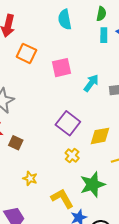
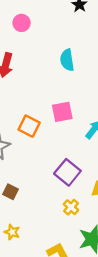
orange square: (26, 53) -> (29, 126), moved
yellow star: (30, 178) -> (12, 232), moved

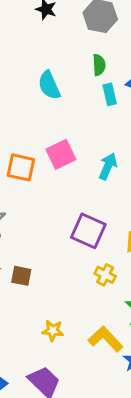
orange square: (29, 126) -> (21, 167), moved
yellow star: (12, 232) -> (53, 331), moved

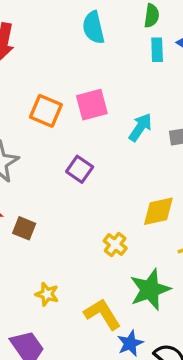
purple square: (88, 231) -> (80, 169), moved, size x0.7

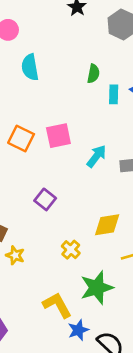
green semicircle: (152, 16) -> (93, 74), moved
cyan semicircle: (93, 27) -> (30, 67), moved
purple square: (80, 169) -> (45, 199), moved
yellow star: (47, 294) -> (15, 255), moved

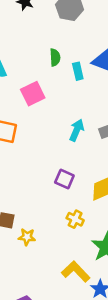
pink square: (58, 136) -> (33, 94), moved
purple square: (45, 199) -> (64, 179), moved

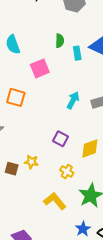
yellow star: (27, 237) -> (31, 162), moved
yellow L-shape: (76, 272) -> (55, 201), moved

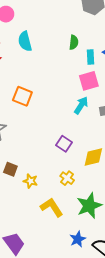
pink square: (40, 68) -> (89, 81), moved
yellow star: (31, 162) -> (30, 181), moved

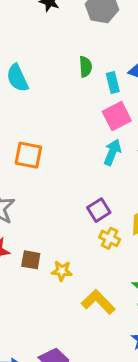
purple square: (64, 144) -> (99, 210), turned 35
yellow cross: (67, 178) -> (110, 238), moved

